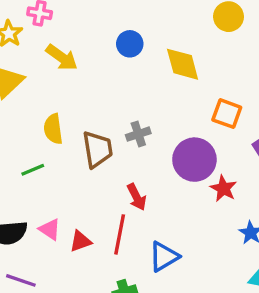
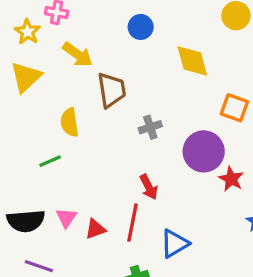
blue circle: (130, 44) -> (141, 27), moved
brown trapezoid: (97, 149) -> (112, 90), moved
pink triangle: (50, 229) -> (66, 218), turned 30

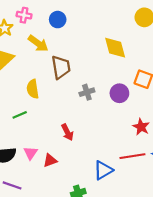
blue circle: (141, 27) -> (58, 20), moved
purple circle: (204, 151) -> (119, 93), moved, size x0.7
red arrow: (149, 187) -> (67, 132), moved
red line: (133, 223) -> (132, 156), moved, turned 70

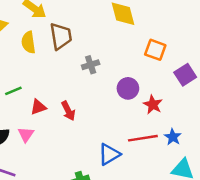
yellow semicircle: (33, 89) -> (28, 42), moved
purple circle: (119, 93) -> (128, 88), moved
red triangle: (50, 160) -> (38, 107), moved

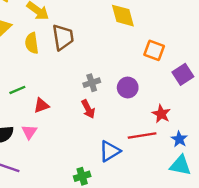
gray cross: (91, 65) -> (92, 83), moved
red star: (153, 105) -> (161, 114), moved
red arrow: (68, 111) -> (88, 109), moved
blue star: (173, 137) -> (179, 139), moved

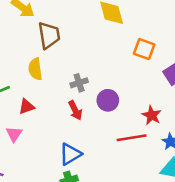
yellow semicircle: (32, 43) -> (35, 69), moved
purple circle: (128, 88) -> (108, 100), moved
blue triangle: (110, 151) -> (70, 154), moved

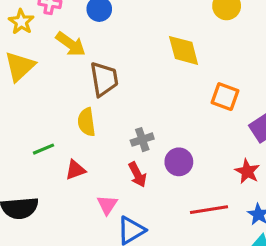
red star: (152, 115) -> (247, 171), moved
pink triangle: (14, 134) -> (107, 205), moved

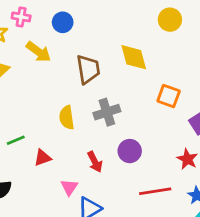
brown trapezoid: (104, 79) -> (88, 69), moved
yellow semicircle: (87, 122) -> (67, 118), moved
gray cross: (142, 140) -> (107, 112), moved, size x1.4

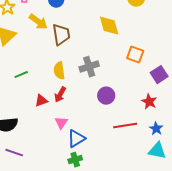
brown trapezoid: (88, 69) -> (61, 35), moved
green line: (16, 140) -> (21, 75), moved
red arrow: (95, 162) -> (60, 95), moved, turned 56

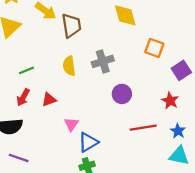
red arrow: (60, 95) -> (23, 97), moved

